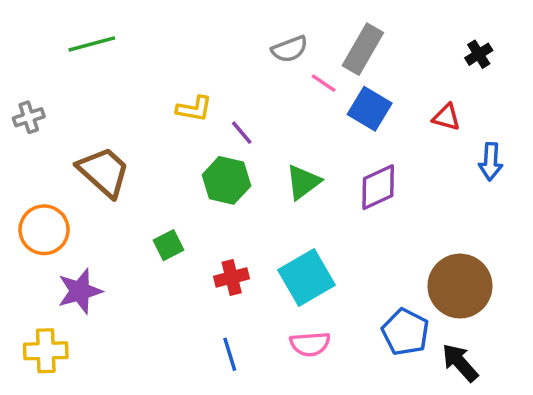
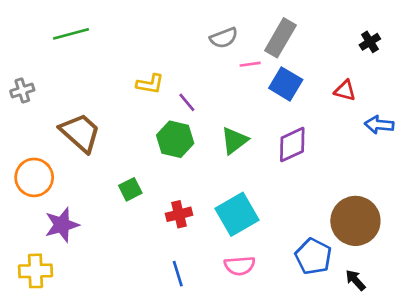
pink line: (324, 83) -> (250, 64), turned -42
blue arrow: (491, 162) -> (379, 125), turned 92
black arrow: (460, 363) -> (355, 280), size x0.7

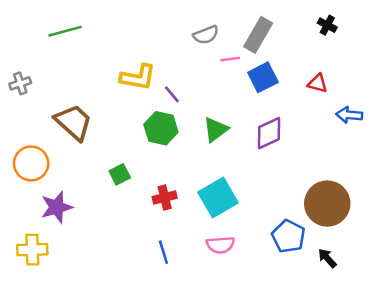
black cross: (370, 42) -> (327, 25), moved, turned -30
yellow L-shape: (150, 84) -> (138, 77), size x1.4
blue square: (286, 84) -> (263, 77), turned 32

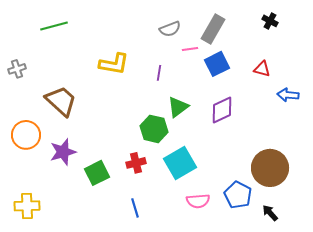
purple line: (172, 94) -> (159, 73), moved, turned 49
green hexagon: (161, 128) -> (154, 129), moved
green square: (120, 174) -> (97, 173), moved, size x1.4
purple star: (57, 207) -> (63, 152), moved
pink semicircle: (220, 245) -> (198, 201), moved

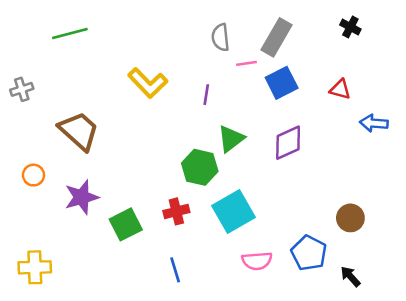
gray semicircle: (170, 29) -> (221, 37), turned 105
yellow L-shape: (114, 64) -> (148, 83), turned 36
orange circle: (26, 135) -> (33, 175), size x0.6
brown circle: (270, 168) -> (350, 218), size x0.6

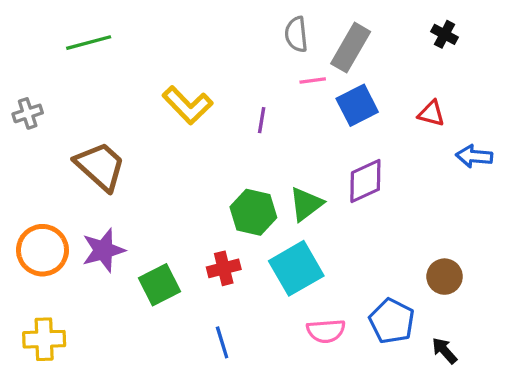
gray semicircle: (221, 37) -> (296, 34), moved
green triangle: (231, 139) -> (306, 204), moved
orange circle: (33, 175) -> (42, 250), moved, size x1.8

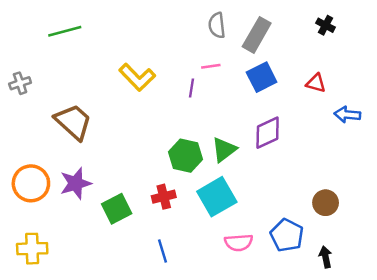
pink line: (313, 80) -> (211, 66), moved
black arrow: (445, 351) -> (326, 257), turned 30

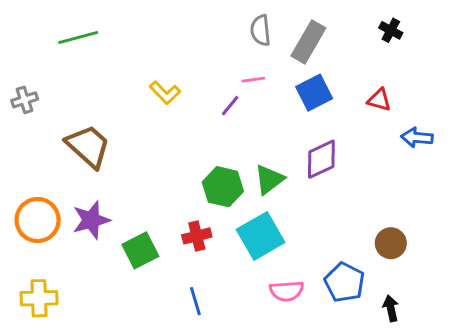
yellow L-shape: (137, 77) -> (165, 93), size x0.7
purple line: (192, 88) -> (230, 106), turned 30

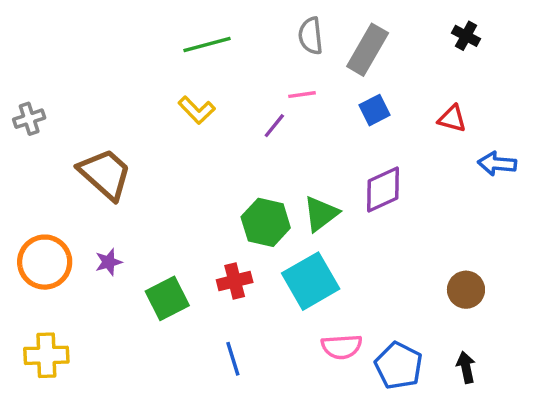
green line: (78, 38) -> (207, 44), moved
blue square: (314, 93) -> (374, 110), size x0.7
purple star: (91, 220) -> (109, 262), size x0.6
blue pentagon: (344, 282) -> (399, 366), moved

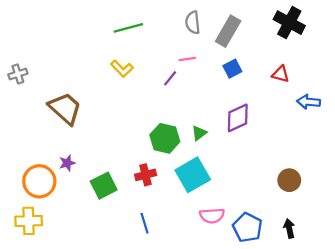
black cross: (466, 36) -> (289, 23), size x1.8
green triangle: (321, 214) -> (199, 133), size x0.7
orange circle: (45, 262) -> (39, 181), moved

